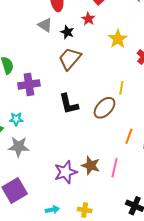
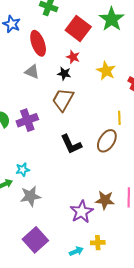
black star: (67, 32) -> (64, 74), moved
purple cross: (29, 84) -> (27, 120), moved
yellow cross: (85, 210) -> (98, 243), moved

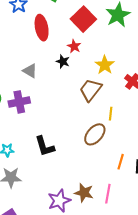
gray triangle: (32, 72) -> (30, 71), moved
brown trapezoid: (63, 100) -> (91, 90), moved
black L-shape: (71, 144) -> (45, 146), moved

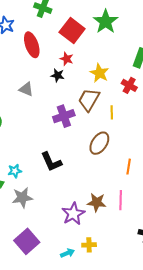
purple cross: (19, 102) -> (64, 116), moved
yellow line: (111, 114) -> (112, 112), moved

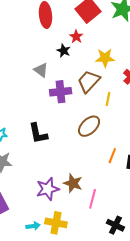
yellow star: (99, 73) -> (105, 58), turned 30
gray triangle: (26, 89) -> (41, 70), moved
pink line: (121, 200) -> (93, 199), moved
yellow cross: (89, 245) -> (56, 223), size x1.5

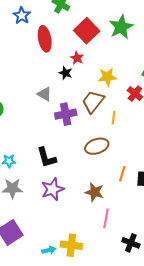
brown ellipse: (89, 126) -> (97, 146), turned 30
brown star: (73, 183) -> (94, 192), moved
purple star: (48, 189) -> (53, 189), moved

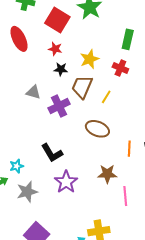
black star: (66, 73) -> (61, 69), moved
yellow line: (114, 118) -> (106, 97), turned 40
brown ellipse: (97, 146) -> (97, 129), turned 55

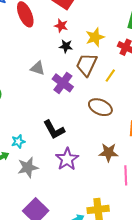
purple cross: (59, 106) -> (63, 83), turned -30

